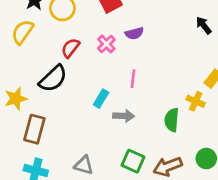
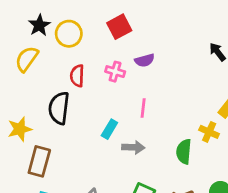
pink cross: (106, 44) -> (115, 72), turned -30
red semicircle: (70, 48) -> (77, 76), turned -36
black semicircle: (53, 79) -> (59, 108), turned 140

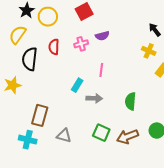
pink cross: (115, 72) -> (81, 44), turned -32
black semicircle: (59, 108) -> (30, 59), moved
yellow cross: (209, 132) -> (149, 51), moved
brown rectangle: (39, 161) -> (40, 115), moved

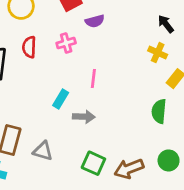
purple semicircle: (102, 36) -> (95, 21), moved
green semicircle: (131, 101) -> (159, 111), moved
gray triangle: (64, 136) -> (43, 151), moved

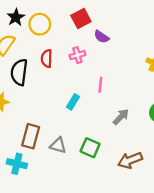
purple semicircle: (95, 21) -> (102, 37), turned 49
gray arrow: (84, 117) -> (121, 117), moved, turned -48
green square: (93, 163) -> (90, 148), moved

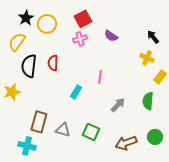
purple semicircle: (102, 37) -> (111, 36), moved
pink cross: (77, 55) -> (80, 39), moved
red semicircle: (47, 58) -> (53, 63), moved

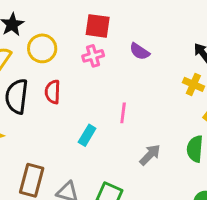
red square: (83, 19) -> (98, 26), turned 36
yellow circle: (47, 24) -> (42, 48), moved

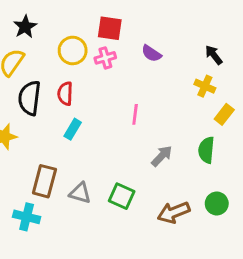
yellow circle: (42, 48) -> (73, 50), moved
cyan rectangle: (87, 135) -> (73, 129), moved

